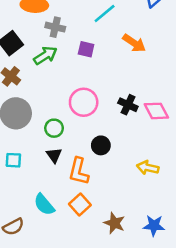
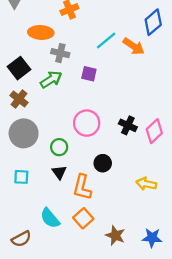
orange arrow: (134, 43) -> (134, 46), moved
pink diamond: (156, 111) -> (154, 131), turned 75

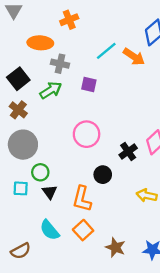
black cross: (128, 125) -> (128, 151), moved, turned 30
green circle: (59, 147) -> (40, 172), moved
black triangle: (59, 172) -> (50, 192), moved

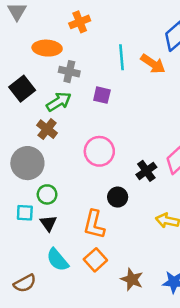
cyan line: (106, 51) -> (122, 57), turned -55
brown cross: (18, 110) -> (47, 129), moved
black triangle: (50, 192) -> (48, 223), moved

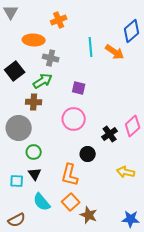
purple square: (102, 95) -> (79, 88), moved
brown cross: (47, 129) -> (34, 102), turned -35
cyan square: (25, 213) -> (17, 181), moved
brown star: (132, 279) -> (89, 215), moved

